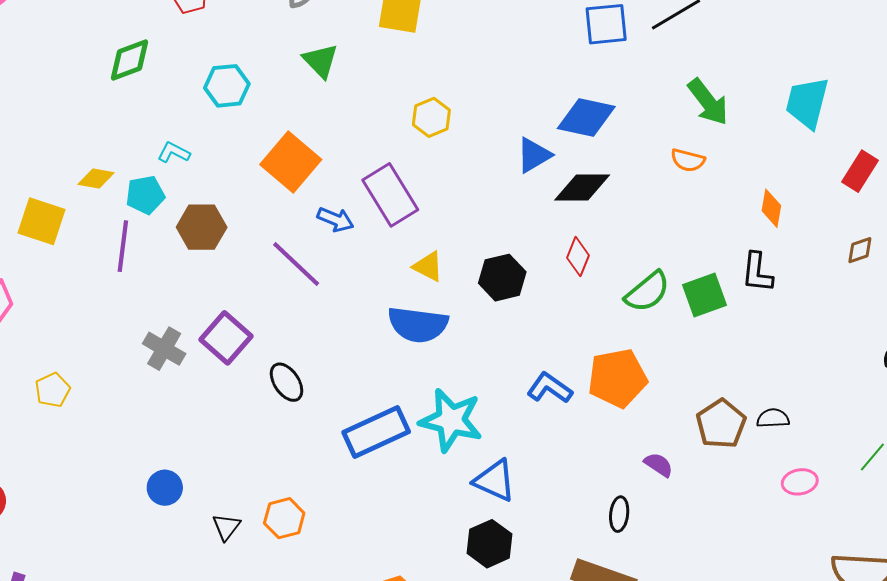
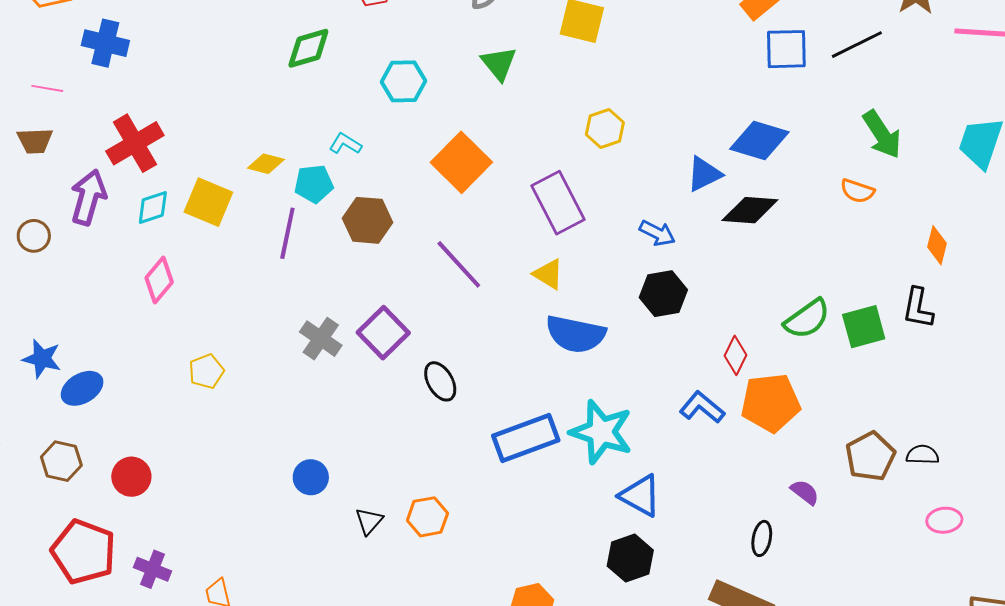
blue arrow: (336, 220) -> (657, 233), moved
red diamond: (578, 257) -> (736, 355), moved
yellow triangle: (428, 266) -> (548, 274), moved

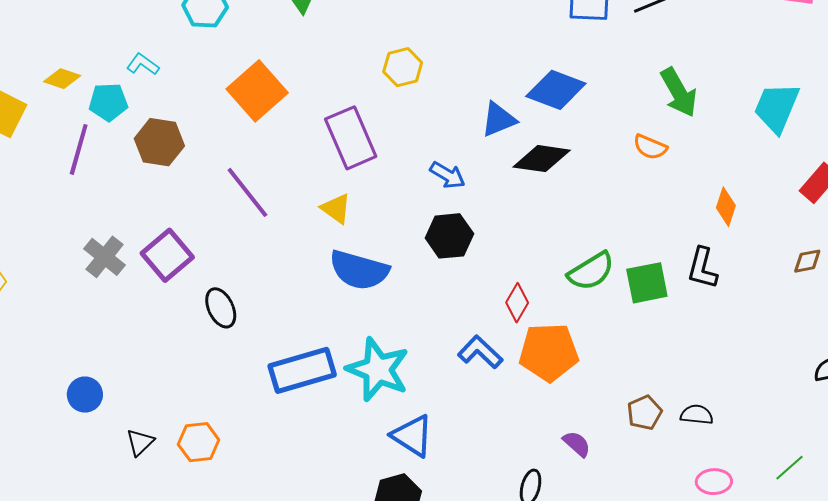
brown pentagon: (870, 456) -> (645, 413), size x0.7

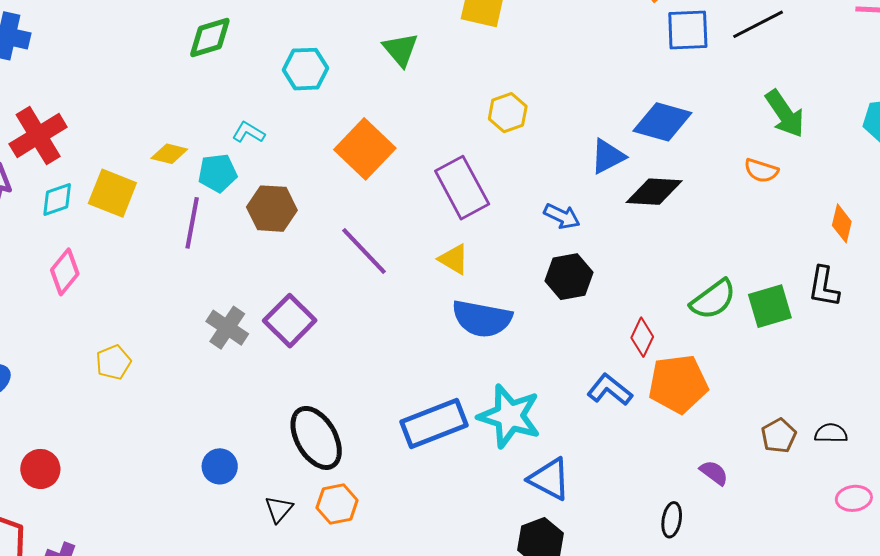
black ellipse: (221, 308) -> (316, 438), moved, size x1.6

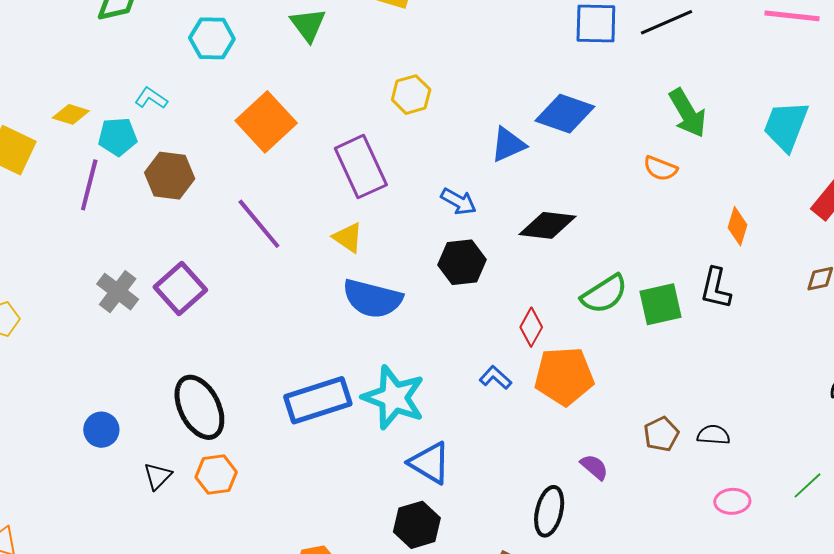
black diamond: (654, 192) -> (548, 225), moved
blue L-shape: (610, 390) -> (495, 378), size x0.7
black ellipse: (672, 520) -> (549, 511), size x1.4

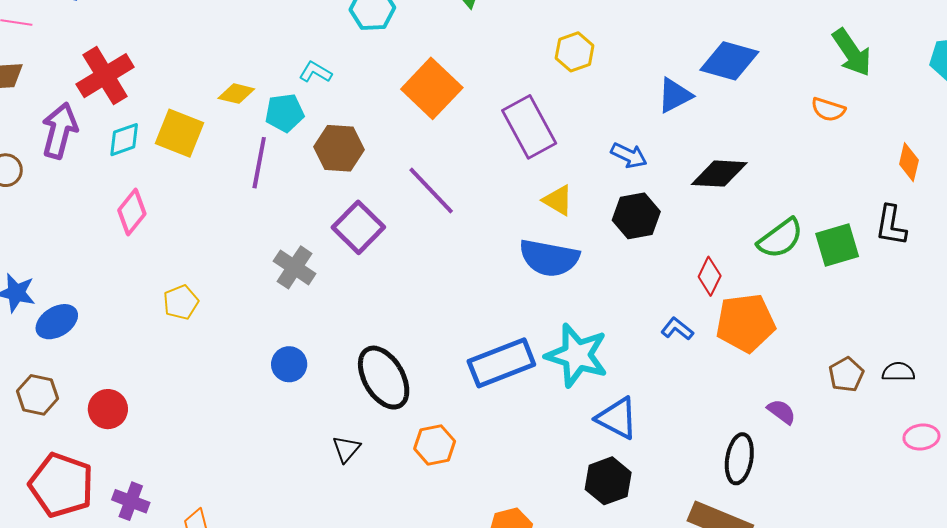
yellow triangle: (348, 238) -> (558, 200), moved
purple square: (180, 288) -> (358, 227), moved
blue circle: (101, 430) -> (289, 364), moved
orange hexagon: (216, 475) -> (435, 445), moved

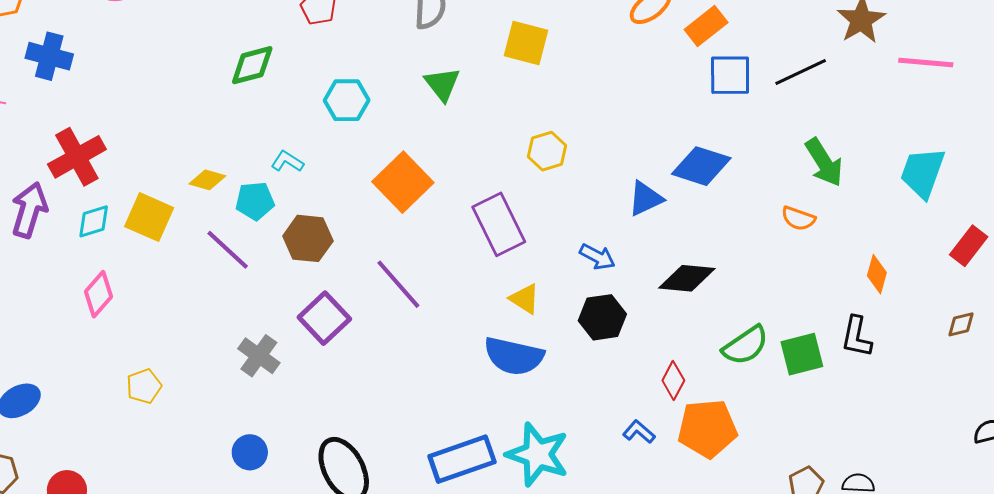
purple line: (259, 163) -> (228, 250), turned -60

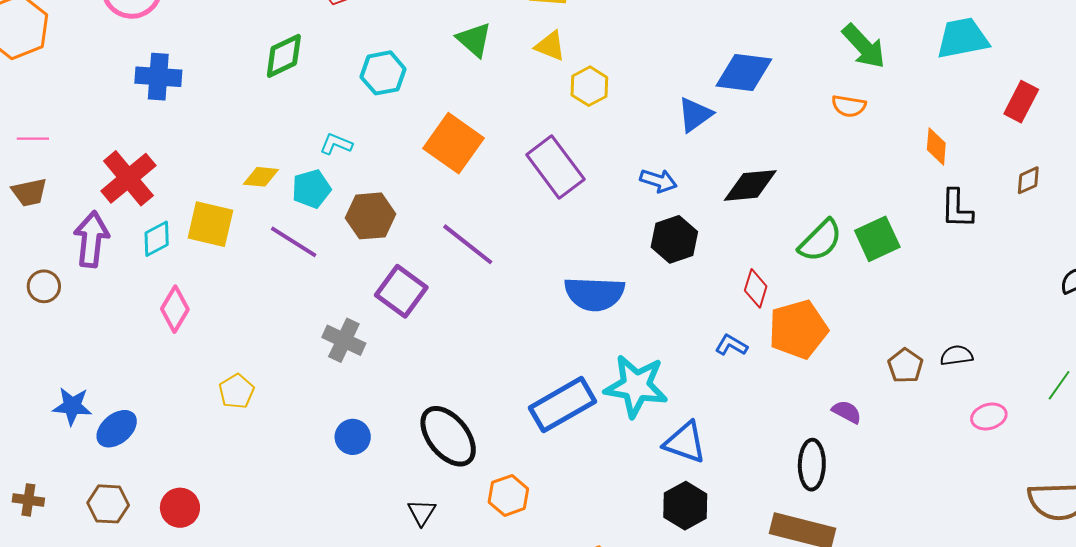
blue cross: (49, 56) -> (158, 77), moved
cyan trapezoid: (923, 173) -> (963, 38), turned 70
yellow triangle: (525, 299) -> (550, 46), moved
black L-shape: (857, 337) -> (957, 209), moved

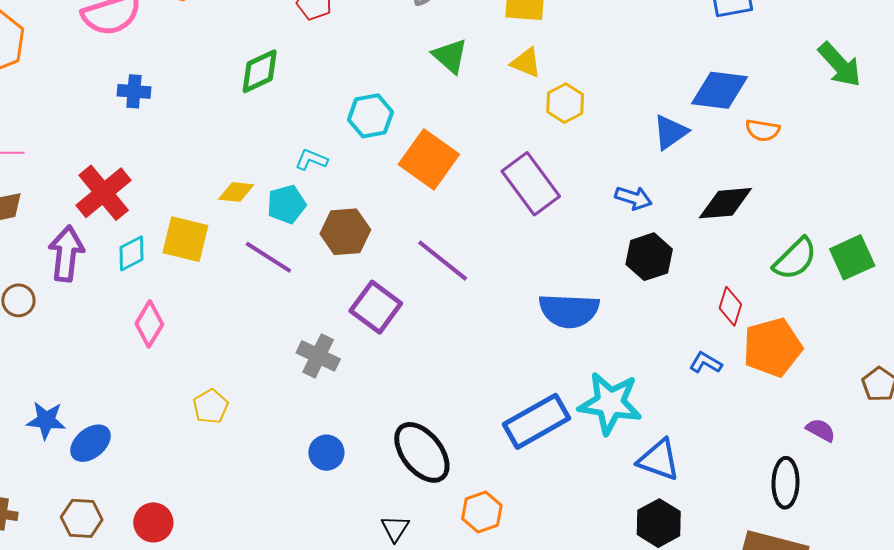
cyan hexagon: (383, 73) -> (370, 116), moved
blue cross: (158, 77) -> (134, 91), size x0.7
orange semicircle: (849, 106) -> (763, 130), moved

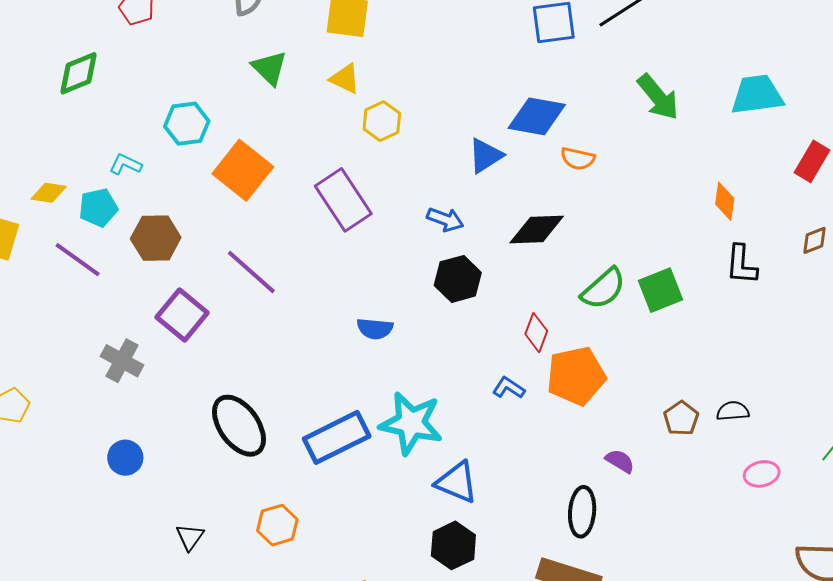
blue semicircle: (569, 311) -> (375, 329), size x0.6
black ellipse: (422, 452) -> (239, 426), moved

